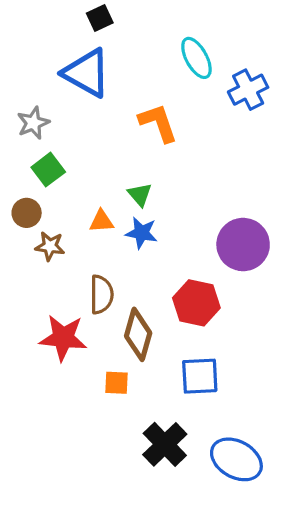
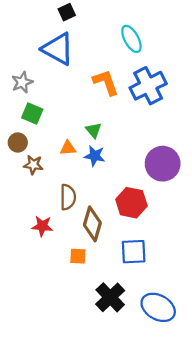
blue cross: (248, 90) -> (148, 86), moved, size x1.4
green square: (48, 170) -> (32, 114), turned -30
red star: (63, 338) -> (42, 226), size x0.7

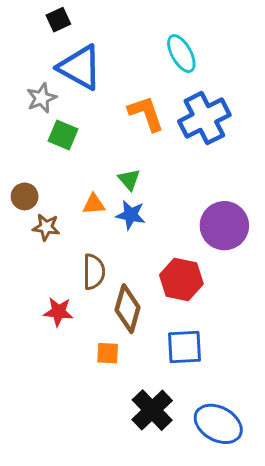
black square: (67, 12) -> (58, 20), moved
gray star: (22, 82) -> (41, 98), moved
green square: (32, 114) -> (63, 135), moved

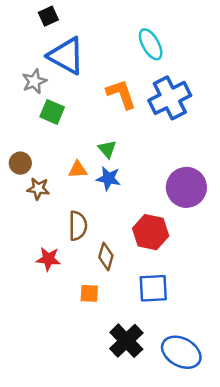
brown diamond: (128, 309) -> (106, 256), size x0.7

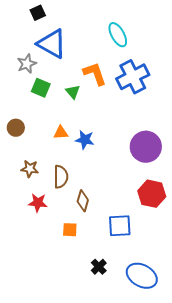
green triangle: (107, 149) -> (73, 92), moved
brown star: (38, 189) -> (30, 169), moved
red hexagon: (151, 232) -> (152, 194), moved
black cross: (126, 341) -> (99, 267), size x0.6

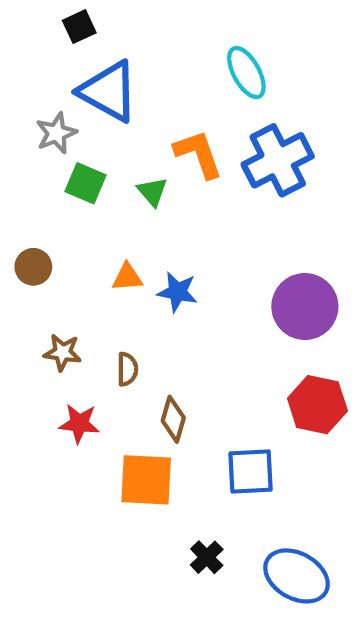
brown semicircle: (61, 177) -> (127, 369), size x0.7
orange square: (70, 230) -> (146, 480), size x1.8

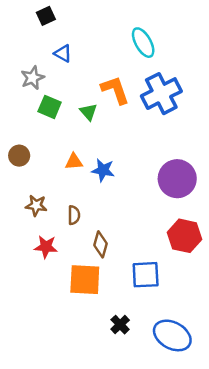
blue triangle: (109, 91) -> (63, 53), size x0.5

